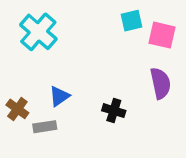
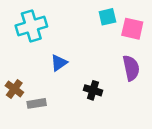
cyan cross: (38, 32) -> (31, 26), turned 32
blue triangle: (59, 96) -> (59, 63), moved

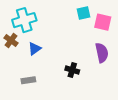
blue triangle: (59, 63) -> (34, 49), moved
brown cross: (14, 89) -> (11, 40), moved

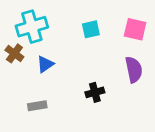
cyan square: (83, 13) -> (91, 29), moved
black cross: (72, 70) -> (95, 92), turned -32

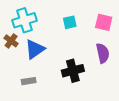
blue triangle: (45, 64) -> (35, 49), size x1.5
black cross: (95, 92) -> (73, 71), size x1.5

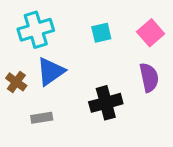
pink square: (104, 22) -> (151, 33), turned 36
brown cross: (11, 41) -> (16, 82), moved

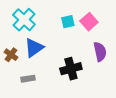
cyan cross: (36, 30) -> (24, 20), turned -30
pink square: (151, 33) -> (89, 22), moved

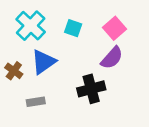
cyan square: (68, 22) -> (73, 28), moved, turned 32
purple semicircle: (100, 52) -> (112, 58), moved, turned 54

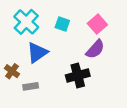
brown cross: (14, 71) -> (12, 71), moved

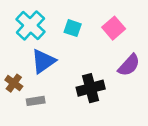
purple semicircle: (95, 49) -> (129, 65), moved

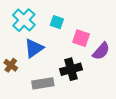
pink square: (114, 28) -> (81, 38), moved, turned -30
gray rectangle: (36, 101) -> (43, 83), moved, size x1.5

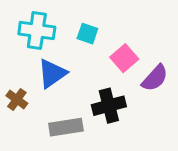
cyan cross: (24, 20) -> (37, 31), turned -35
pink square: (81, 38) -> (124, 58), turned 30

